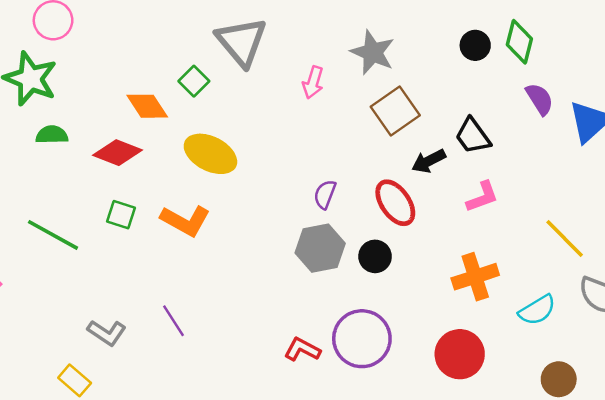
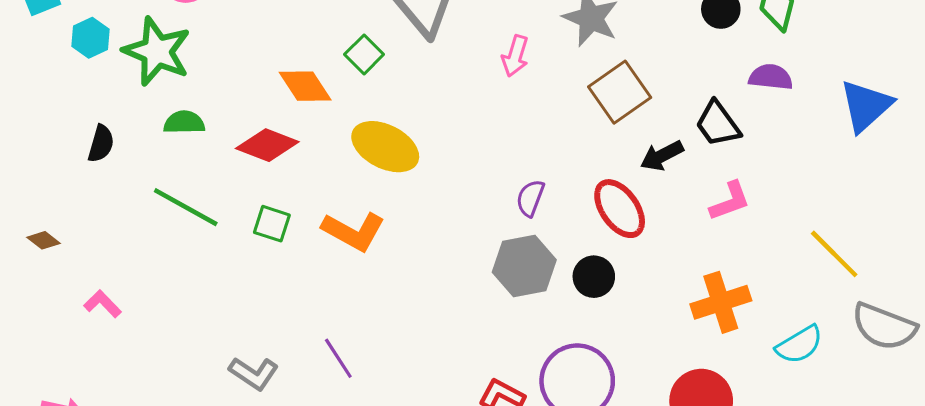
purple semicircle: (540, 99) -> (771, 77), moved, turned -52
green line: (53, 235) -> (186, 207), moved

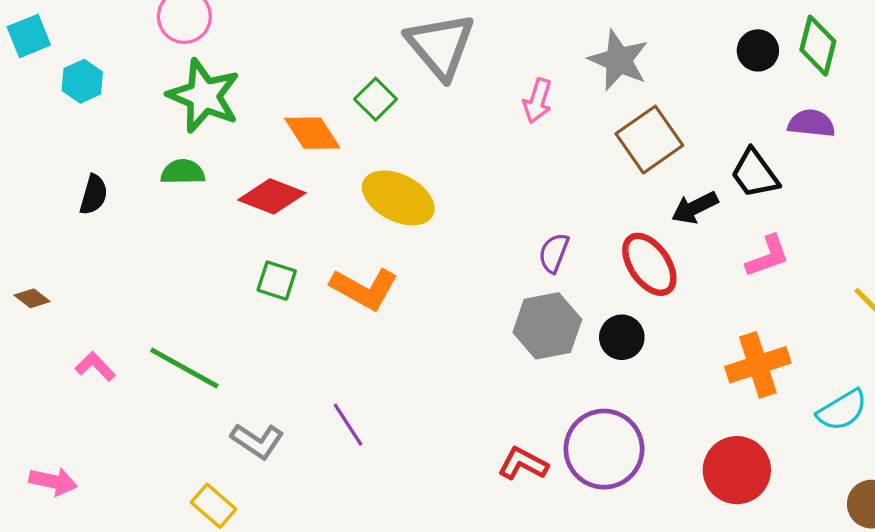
green star: (157, 51) -> (204, 96), moved
green line: (186, 207) -> (184, 368), moved

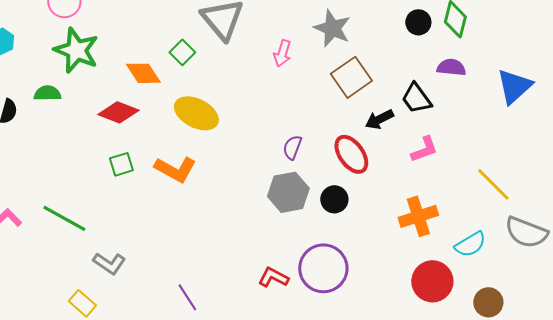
green semicircle: (183, 172) -> (47, 93), moved
green square: (277, 281) -> (121, 164), turned -35
purple line: (348, 425) -> (187, 297), moved
red circle: (737, 470) -> (432, 281), moved

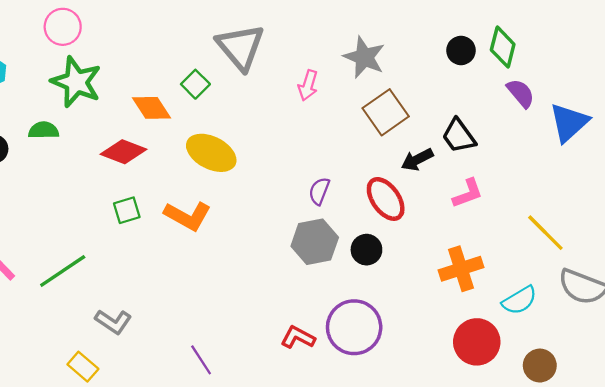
purple semicircle: (451, 67) -> (521, 93), moved, turned 44
green line: (64, 218) -> (63, 271), turned -63

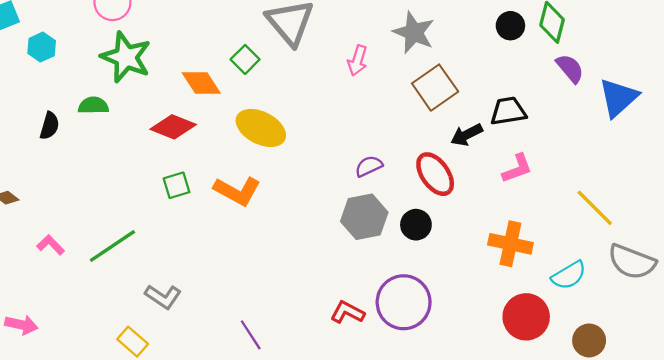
black trapezoid: (459, 136) -> (508, 111), turned 117
purple semicircle: (319, 191) -> (369, 166), turned 44
orange cross: (461, 269) -> (510, 244), turned 30

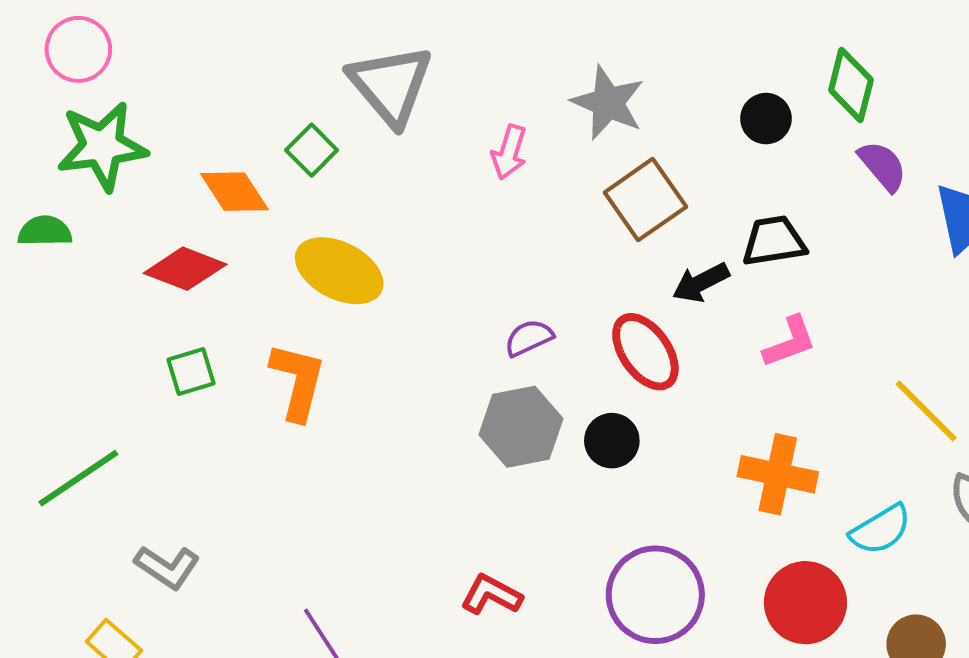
black circle: (510, 26) -> (766, 119), moved
green star: (126, 57) -> (102, 146), turned -30
orange L-shape: (237, 191) -> (298, 381), turned -105
purple circle: (404, 302) -> (655, 595), moved

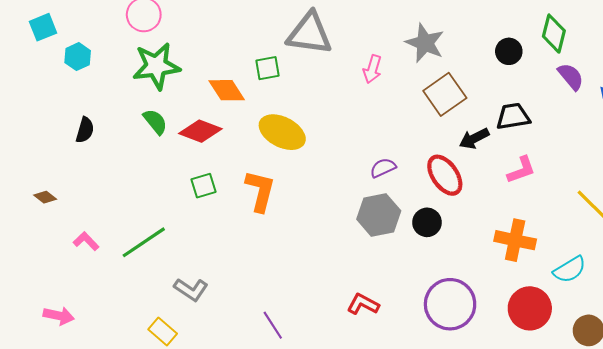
gray triangle: (391, 85) -> (309, 34), turned -42
green square: (312, 150) -> (268, 68), turned 35
green semicircle: (45, 231) -> (155, 122), moved, turned 52

